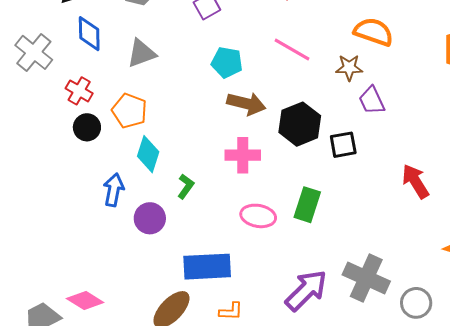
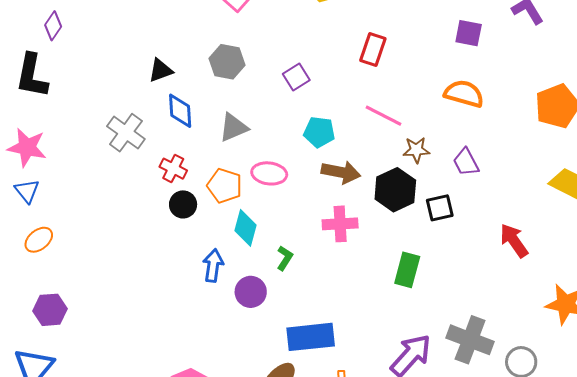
brown star: (349, 68) -> (416, 150), moved
pink ellipse: (258, 216) -> (269, 173), moved

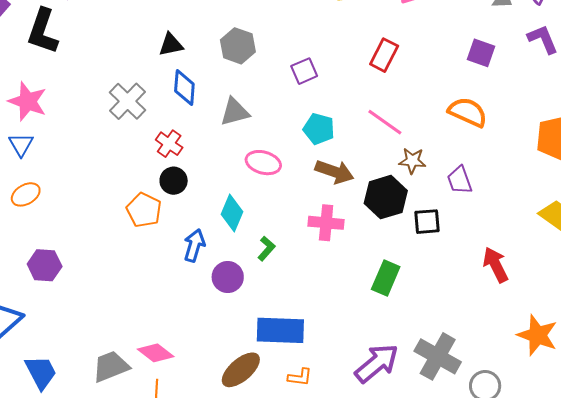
orange pentagon: (225, 186) -> (144, 210), moved
purple hexagon: (50, 310) -> (45, 265), moved

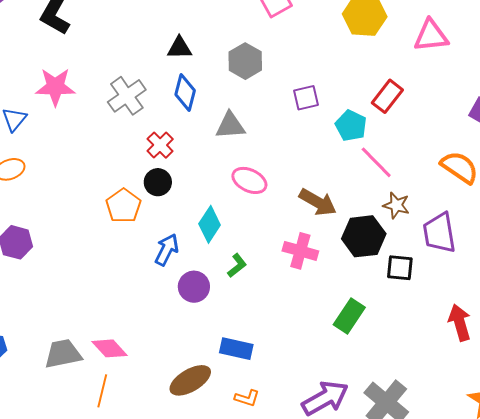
pink star: (28, 101) -> (55, 87), moved, turned -30
cyan pentagon: (319, 129) -> (351, 126), moved
purple trapezoid: (460, 180) -> (439, 233), size x1.4
blue rectangle: (280, 330) -> (236, 349), size x0.7

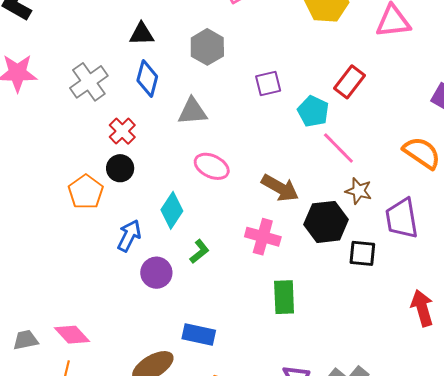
green rectangle: (349, 316) -> (284, 297), moved, turned -36
gray trapezoid: (63, 354) -> (25, 340), size x0.7

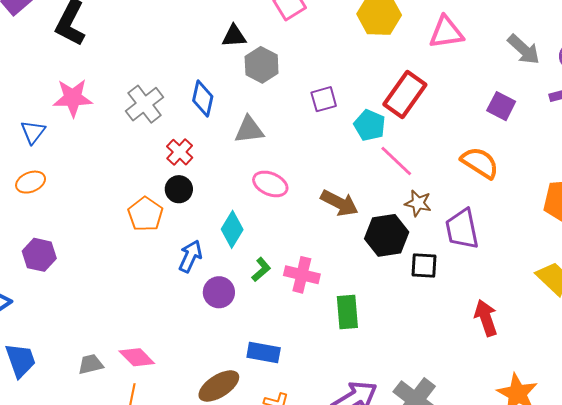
black triangle: (142, 34) -> (234, 36), moved
red rectangle: (350, 82) -> (405, 95), size x1.4
pink cross: (263, 237) -> (302, 275), moved

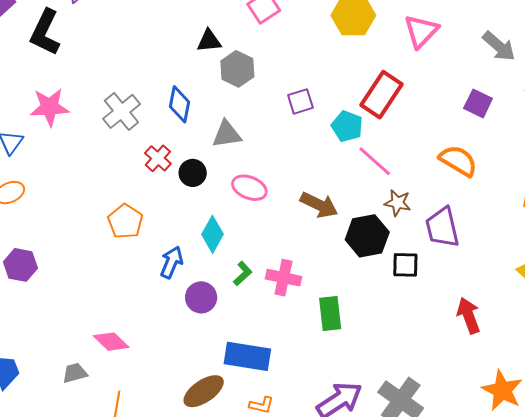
pink triangle: (446, 32) -> (421, 31), turned -36
black circle: (179, 189) -> (193, 173), moved
blue rectangle: (264, 352) -> (247, 356), size x1.4
pink diamond: (137, 357) -> (111, 342), moved

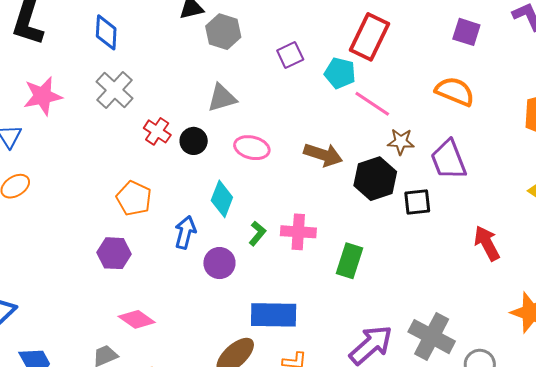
blue diamond: (179, 104) -> (106, 32), moved
purple hexagon: (20, 265) -> (114, 253), moved
green rectangle: (330, 314) -> (350, 261), turned 32

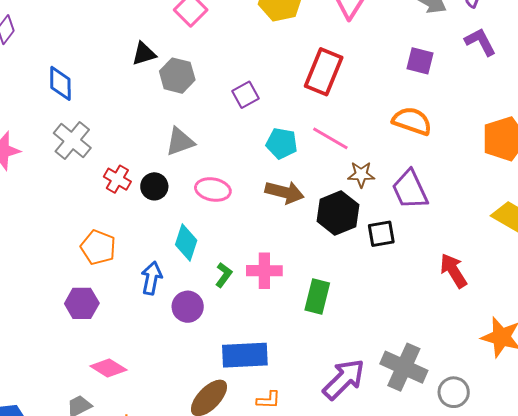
cyan pentagon: (340, 73) -> (282, 143), moved

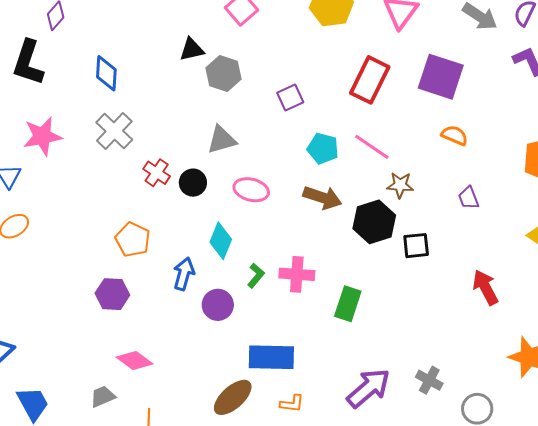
purple square: (420, 61) -> (441, 77), moved, size x1.6
orange semicircle: (412, 121) -> (455, 135), size x0.7
purple trapezoid: (410, 190) -> (469, 198), moved, size x0.6
gray cross: (404, 367) -> (429, 380), size x0.6

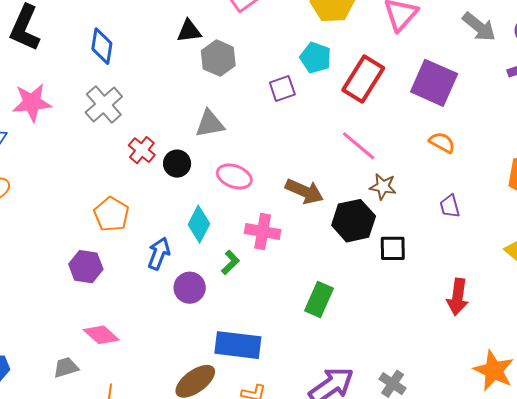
cyan pentagon: (323, 148) -> (316, 58), moved
pink cross: (297, 274) -> (263, 232), moved
red arrow: (485, 287) -> (458, 297), turned -150

